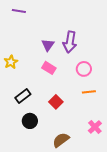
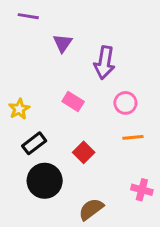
purple triangle: (48, 45) -> (63, 43), moved
yellow star: (11, 62) -> (19, 109), moved
black circle: (30, 121) -> (45, 181), size x1.5
pink cross: (95, 127) -> (142, 190), turned -32

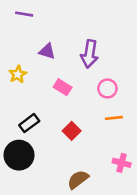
purple triangle: (63, 43) -> (47, 51), moved, turned -48
yellow star: (19, 109) -> (18, 74), moved
black circle: (45, 181) -> (19, 155), moved

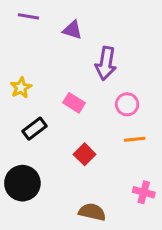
purple triangle: (47, 51) -> (72, 30), moved
black rectangle: (29, 123) -> (35, 129), moved
brown semicircle: (78, 179) -> (92, 212), turned 50

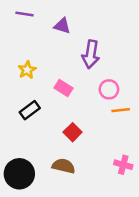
yellow star: (21, 88) -> (27, 70), moved
orange line: (135, 139) -> (121, 110), moved
black circle: (22, 183) -> (19, 174), moved
brown semicircle: (92, 212) -> (63, 166), moved

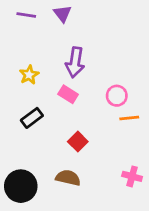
purple triangle: (62, 26) -> (62, 14), moved, turned 36
purple arrow: (91, 54) -> (75, 62), moved

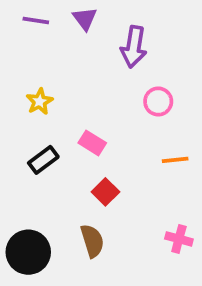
purple arrow: (75, 62) -> (134, 47), moved
pink rectangle: (68, 94) -> (92, 143), moved
pink circle: (117, 96) -> (158, 101), moved
brown semicircle: (68, 178) -> (92, 241), turned 60

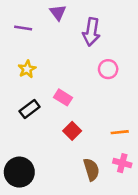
purple line: (36, 20) -> (23, 28), moved
orange line: (175, 160) -> (120, 132), moved
brown semicircle: (92, 241) -> (91, 170), moved

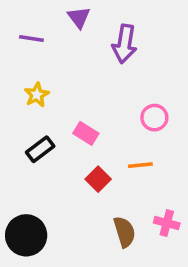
pink circle: (108, 69) -> (154, 118), moved
orange line: (120, 132) -> (140, 165), moved

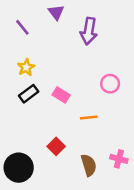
purple line: (31, 39) -> (22, 27), turned 42
black rectangle: (40, 149) -> (29, 94), moved
orange line: (140, 165) -> (89, 117), moved
red square: (98, 179) -> (56, 146), moved

